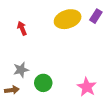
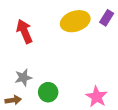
red arrow: (22, 28) -> (24, 31), size x1.5

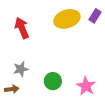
green circle: (48, 92) -> (53, 81), moved

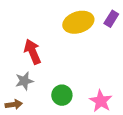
red arrow: (22, 28) -> (33, 52), moved

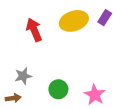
red arrow: (33, 52) -> (34, 30), moved

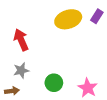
red arrow: (34, 30) -> (21, 40), moved

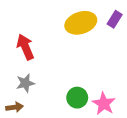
green circle: (54, 83) -> (77, 98), moved

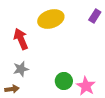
yellow ellipse: (81, 23) -> (51, 19), moved

